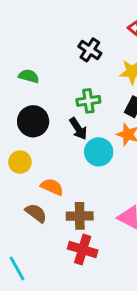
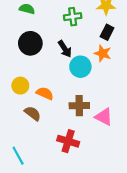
green cross: (88, 101) -> (73, 17), moved
yellow circle: (20, 162) -> (20, 86), moved
brown cross: (80, 216) -> (79, 106), moved

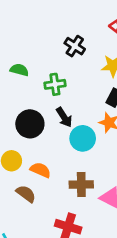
green cross: (73, 17) -> (55, 84), moved
black circle: (30, 43) -> (30, 124), moved

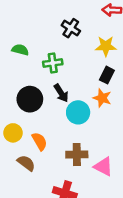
orange semicircle: (40, 170) -> (40, 141), turned 36

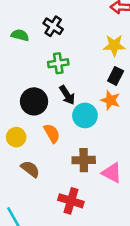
black cross: (71, 28) -> (53, 26), moved
green semicircle: (20, 50) -> (20, 35), moved
orange semicircle: (40, 141) -> (52, 133), moved

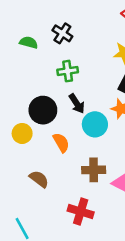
yellow circle: (16, 137) -> (22, 133), moved

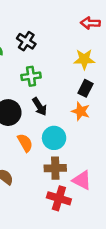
cyan circle: (95, 124) -> (54, 138), moved
red cross: (81, 212) -> (59, 198), moved

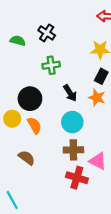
black arrow: (40, 106) -> (70, 93), moved
orange semicircle: (25, 143) -> (34, 125), moved

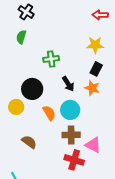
black cross: (47, 33) -> (26, 12), moved
green semicircle: (18, 41) -> (21, 37), turned -88
orange semicircle: (34, 125) -> (49, 113), moved

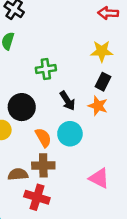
brown cross: (71, 135) -> (43, 165), moved
brown semicircle: (29, 142) -> (18, 174), turned -42
red cross: (74, 160) -> (37, 197), moved

